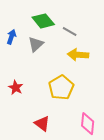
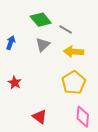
blue arrow: (11, 37) -> (11, 43), moved
gray triangle: (36, 44) -> (43, 45), moved
yellow pentagon: (61, 88) -> (74, 83), moved

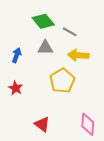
blue arrow: (11, 43) -> (17, 55), moved
gray triangle: (43, 45) -> (45, 48), turned 42
yellow pentagon: (74, 83) -> (62, 81), moved

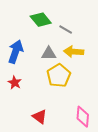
gray triangle: (45, 48) -> (49, 54), moved
blue arrow: (17, 55) -> (16, 52), size x1.6

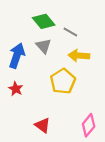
gray triangle: (49, 54) -> (44, 46), moved, turned 49
pink diamond: (83, 117) -> (89, 125), turned 35

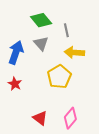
gray line: (70, 32) -> (66, 30), turned 48
pink diamond: (89, 125) -> (70, 118), moved

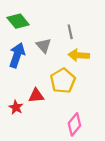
green diamond: (41, 20) -> (18, 21), moved
red star: (15, 84) -> (16, 107), moved
red triangle: (40, 118) -> (36, 96), moved, turned -42

